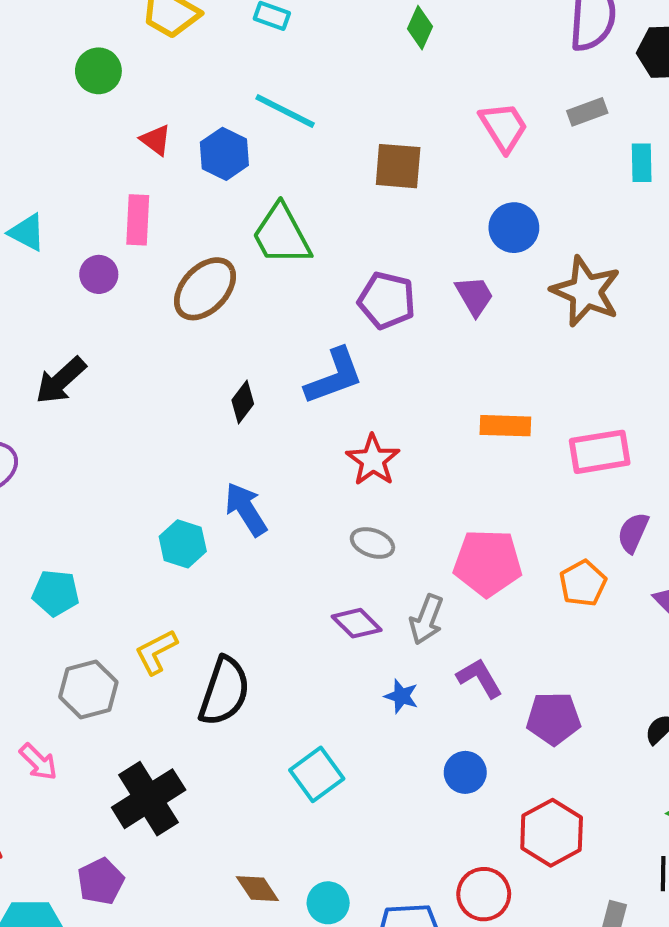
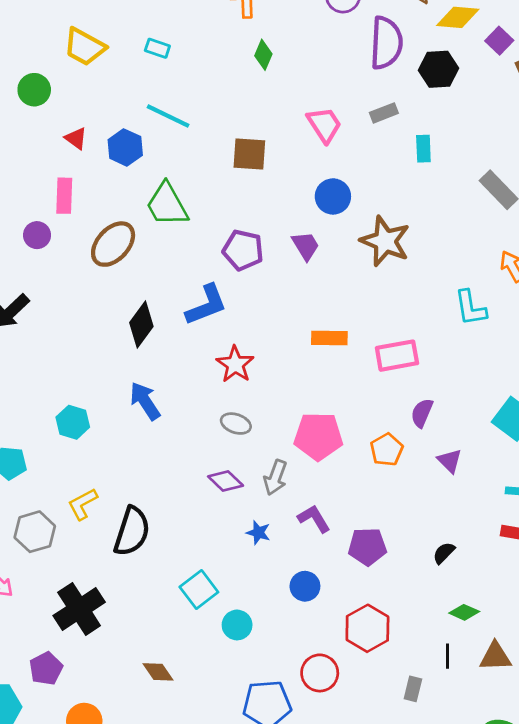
black diamond: (243, 402) -> (141, 324), size x1.5
cyan hexagon: (183, 544) -> (73, 422), moved
cyan circle: (328, 903) -> (237, 625), moved

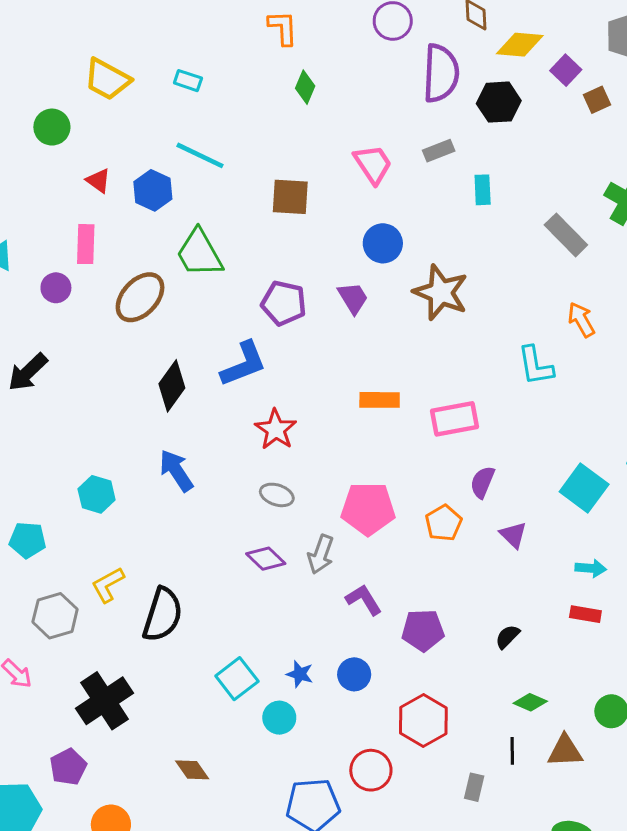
blue star: (258, 533) -> (300, 674), moved

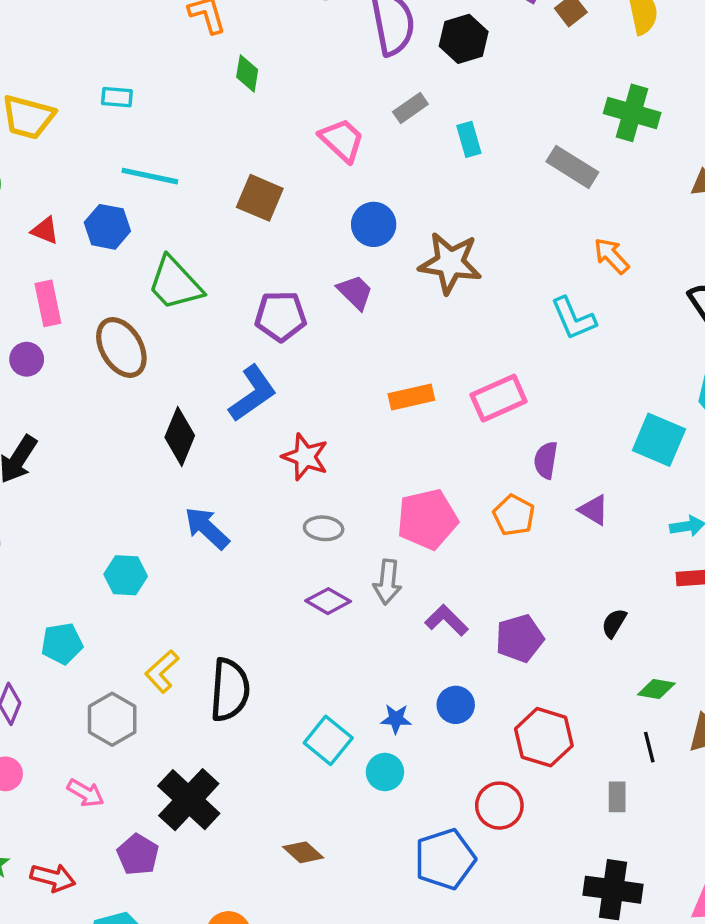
brown square: (290, 197) -> (260, 198), turned 33
brown ellipse: (140, 297) -> (121, 347), turned -60
purple pentagon: (68, 767) -> (138, 855), moved

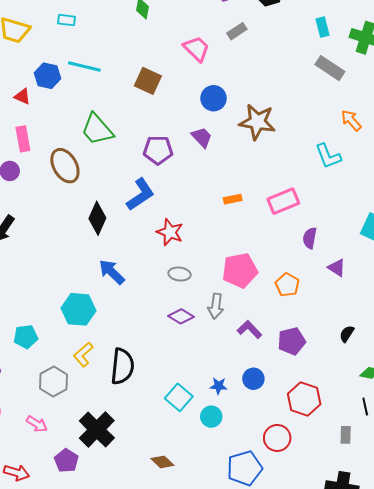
cyan rectangle: (469, 139) -> (322, 27), moved
blue hexagon: (107, 227) -> (47, 76), moved
orange rectangle: (411, 397) -> (233, 199), size x0.7
orange pentagon: (514, 515) -> (287, 285), moved
cyan hexagon: (126, 575) -> (79, 309), moved, size x1.4

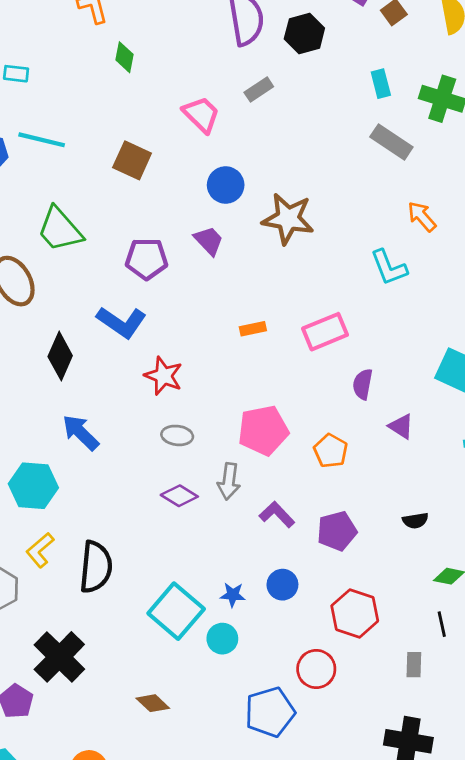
blue L-shape: (140, 195) -> (122, 322), turned 68
black semicircle: (347, 334) -> (415, 521), turned -132
cyan square: (179, 397) -> (176, 611), size x1.4

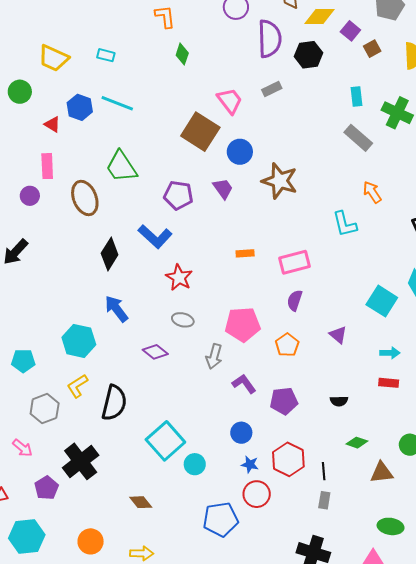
brown square: (132, 160) -> (200, 132), moved, size x1.4
purple semicircle: (363, 384) -> (295, 300), moved
purple diamond: (179, 496) -> (155, 352), moved
blue star: (233, 595) -> (250, 464), moved
black line: (442, 624) -> (324, 471), moved

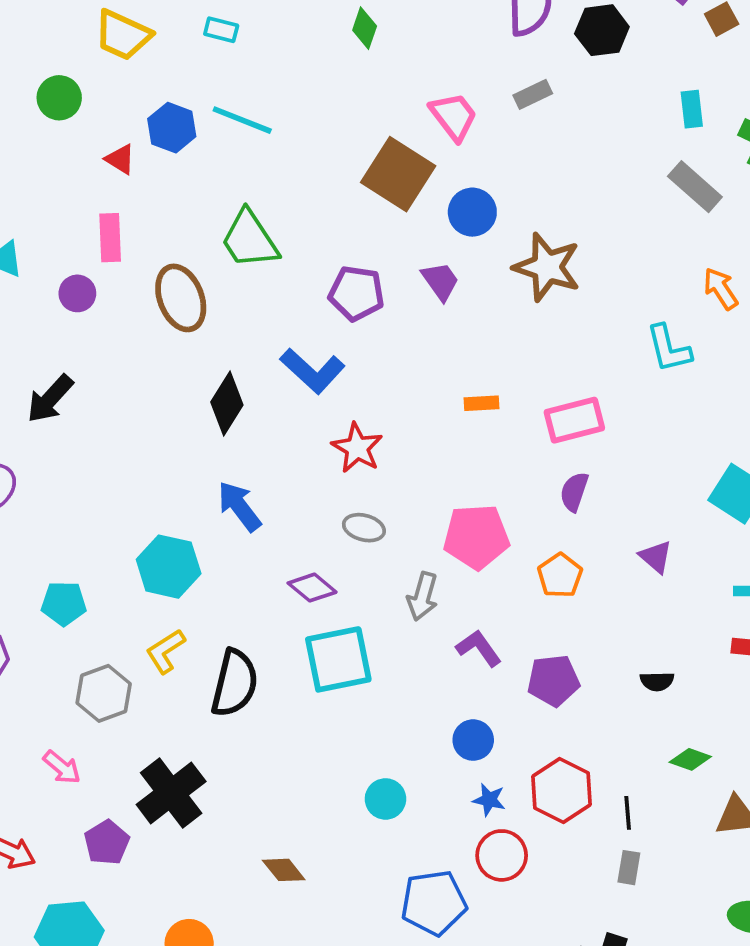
cyan square: (165, 441) -> (338, 659), moved, turned 30

